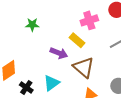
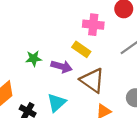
pink cross: (89, 20) -> (93, 25), turned 30
green star: (32, 25) -> (34, 58), moved

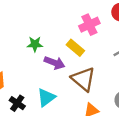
pink cross: (93, 25) -> (89, 25), turned -36
green star: (34, 58) -> (35, 44), moved

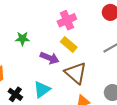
pink cross: (89, 25) -> (67, 20), moved
green star: (35, 44) -> (22, 39), moved

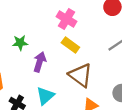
pink cross: (67, 20) -> (66, 19), turned -30
purple arrow: (50, 58) -> (40, 62), moved, turned -90

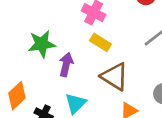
green star: (20, 43) -> (42, 44), size x1.5

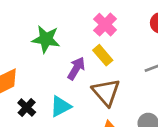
purple arrow: (66, 65) -> (76, 68), moved

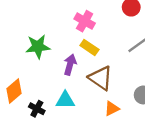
cyan triangle: (61, 106) -> (65, 100), turned 42

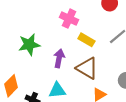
yellow rectangle: (89, 47) -> (86, 40), moved

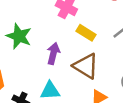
green star: (29, 45) -> (19, 36), turned 30

